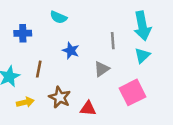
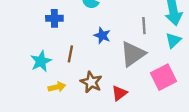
gray triangle: (102, 69) -> (133, 54), size x1.6
red triangle: (88, 108) -> (119, 93), turned -42

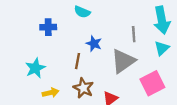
brown line: (70, 54) -> (77, 61), moved

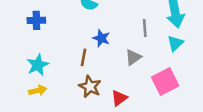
blue cross: (48, 27) -> (36, 20), moved
gray triangle: (123, 61) -> (133, 57), size x0.6
yellow arrow: (51, 93) -> (38, 90), moved

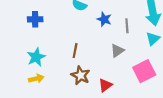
blue star: (101, 38) -> (104, 19), moved

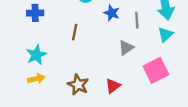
brown line: (75, 51) -> (75, 32), moved
brown star: (80, 75) -> (78, 85), moved

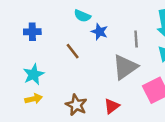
blue star: (112, 13) -> (99, 32), moved
brown line: (75, 32) -> (73, 51), turned -49
gray triangle: (126, 48) -> (125, 67), size x1.6

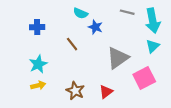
gray line: (136, 39) -> (127, 12), moved, turned -72

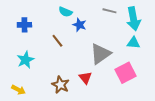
cyan triangle: (153, 46) -> (133, 43), turned 48
yellow arrow: (38, 85) -> (18, 90), moved, turned 40
red triangle: (106, 92) -> (85, 78), moved, turned -32

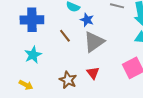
blue cross: (24, 25) -> (32, 20), size x1.6
gray triangle: (100, 54) -> (94, 42), moved

